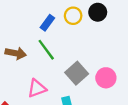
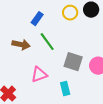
blue rectangle: (47, 23) -> (37, 19), moved
gray square: (77, 73) -> (73, 62), turned -30

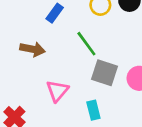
green line: (47, 42) -> (86, 44), moved
pink triangle: (39, 75) -> (57, 91), turned -30

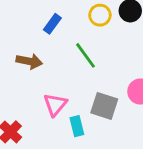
gray square: (104, 73) -> (104, 106), moved
cyan rectangle: (93, 110) -> (77, 126), moved

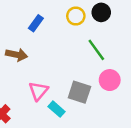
green line: (86, 55) -> (96, 50), moved
cyan rectangle: (77, 126) -> (56, 109), turned -35

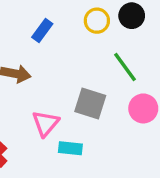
gray square: (79, 92) -> (90, 103), moved
cyan rectangle: (56, 109) -> (70, 148), turned -35

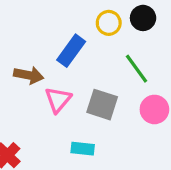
blue rectangle: (42, 31) -> (71, 51), moved, size x1.4
pink triangle: (46, 123) -> (58, 100), moved

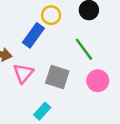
yellow circle: (109, 23) -> (51, 15), moved
cyan rectangle: (83, 149) -> (42, 111), turned -54

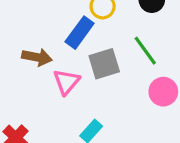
gray square: (57, 77) -> (104, 64), moved, turned -35

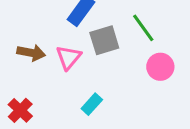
brown arrow: (37, 57) -> (31, 53), moved

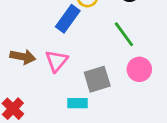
gray square: (104, 40) -> (97, 79), moved
cyan rectangle: (92, 104) -> (78, 103), turned 48

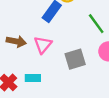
cyan rectangle: (78, 103) -> (33, 78), moved

